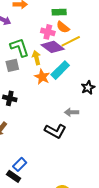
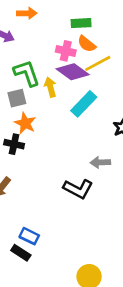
orange star: (42, 77) -> (25, 123), moved
blue rectangle: (20, 164) -> (29, 236), turned 72

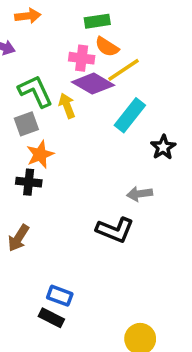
cyan rectangle: (84, 104) -> (130, 115), moved
orange star: (25, 123) -> (40, 154), turned 30

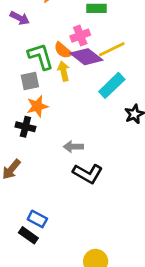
orange semicircle: (107, 47) -> (63, 50), moved
pink cross: (82, 58) -> (80, 36), turned -36
gray arrow: (140, 194) -> (73, 147), moved

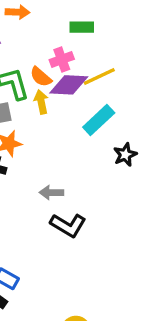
purple diamond: (86, 57) -> (69, 85), turned -36

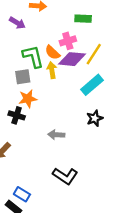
yellow line: (99, 76) -> (94, 54), turned -35
black star: (125, 155) -> (95, 118), moved
black L-shape: (68, 225) -> (65, 176), moved

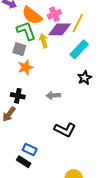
orange semicircle: (52, 52) -> (32, 16), moved, size x1.5
gray square: (23, 77) -> (19, 49), turned 32
black cross: (17, 115) -> (18, 96), moved

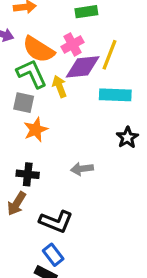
cyan rectangle: (79, 49) -> (115, 95), turned 54
black L-shape: (65, 130) -> (56, 222), moved
blue rectangle: (30, 149) -> (53, 255), turned 32

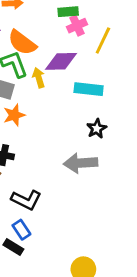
pink cross: (72, 44) -> (77, 26), moved
yellow line: (110, 55) -> (103, 41), moved
gray arrow: (82, 169) -> (81, 163), moved, size x1.6

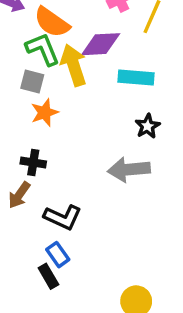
yellow arrow: (39, 78) -> (74, 65), size x1.6
black rectangle: (13, 247) -> (48, 276), turned 30

